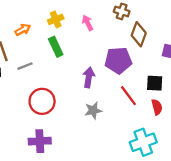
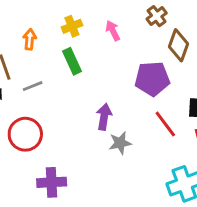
brown cross: (122, 11) -> (157, 16), turned 35
orange arrow: (23, 30) -> (30, 39), turned -56
purple arrow: (89, 77) -> (104, 117), moved
red circle: (42, 101) -> (25, 134), moved

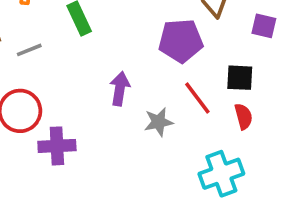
gray star: (120, 143) -> (159, 122), moved
purple cross: (52, 182) -> (57, 146), moved

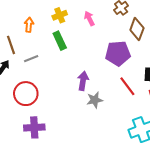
gray star: (159, 122) -> (95, 100), moved
purple cross: (57, 146) -> (34, 127), moved

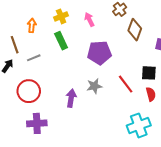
purple pentagon: (118, 53) -> (99, 53), moved
purple arrow: (83, 81) -> (71, 98), moved
gray star: (95, 100) -> (94, 86), moved

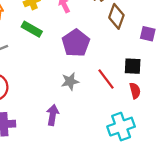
green rectangle: (61, 41) -> (32, 29), turned -36
purple pentagon: (99, 53) -> (76, 43), turned -30
purple arrow: (71, 98) -> (53, 115), moved

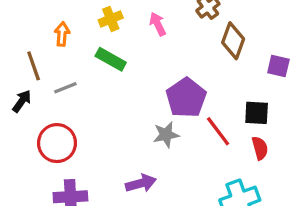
purple pentagon: (76, 43) -> (186, 98), moved
purple arrow: (53, 115) -> (141, 183), turned 66

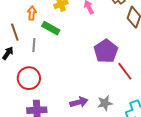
green rectangle: (111, 59) -> (51, 28), moved
gray line: (65, 88) -> (34, 45), turned -64
gray star: (166, 135) -> (105, 103), moved

